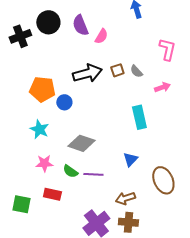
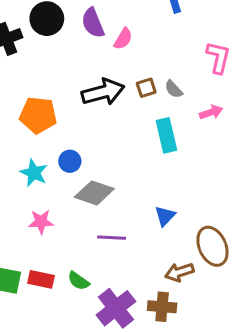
blue circle: (64, 102) -> (70, 161), moved
cyan rectangle: (139, 117) -> (166, 135), moved
green semicircle: (70, 171) -> (78, 281), moved
red rectangle: (52, 194) -> (41, 279), moved
brown arrow: (125, 198) -> (179, 272), moved

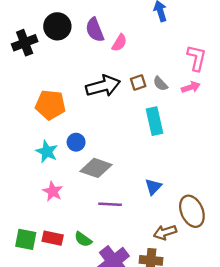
pink arrow: (211, 112) -> (191, 87), moved
pink star: (41, 222) -> (53, 191), turned 30

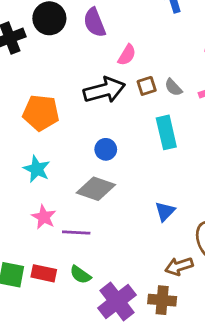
pink semicircle: (119, 43) -> (127, 55), moved
blue circle: (76, 142) -> (106, 149), moved
purple line: (110, 204) -> (76, 232), moved

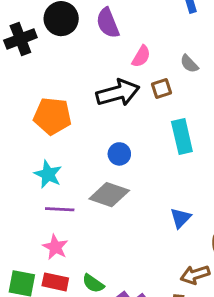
gray semicircle: (173, 87) -> (189, 64), moved
pink star: (44, 217) -> (55, 247), moved
purple line: (76, 232) -> (60, 209), moved

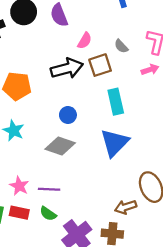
brown square: (162, 88) -> (100, 65), size x1.5
purple line: (60, 209) -> (49, 189), moved
blue triangle: (180, 218) -> (115, 143), moved, size x1.8

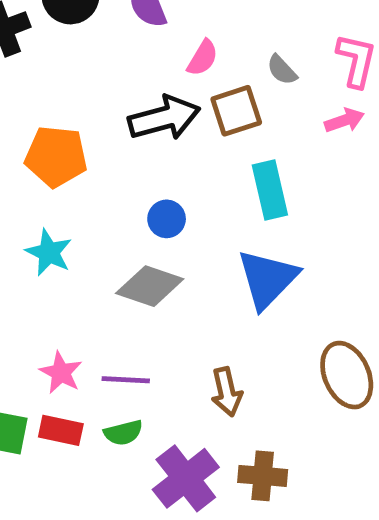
brown arrow: (126, 207) -> (227, 392), moved, turned -85
green semicircle: (48, 214) -> (123, 433), turned -49

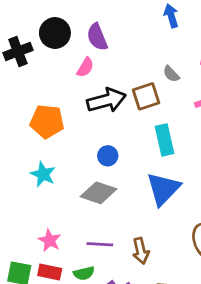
pink semicircle: (203, 58) -> (85, 67), moved
purple line: (126, 380) -> (100, 244), moved

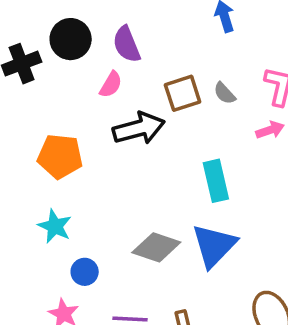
brown square: (146, 96) -> (183, 93), moved
blue circle: (108, 156) -> (85, 272), moved
gray diamond: (99, 193) -> (156, 247), moved

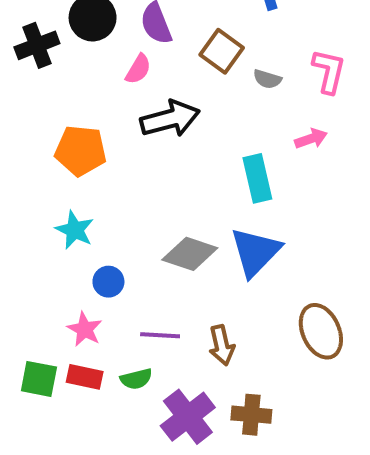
brown square: (183, 93) -> (222, 51), moved, turned -36
gray semicircle: (225, 93) -> (267, 79), turned -30
pink arrow: (270, 130) -> (311, 139), moved

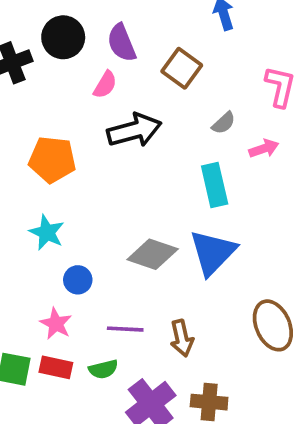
gray semicircle: (267, 79) -> (224, 123), moved, turned -60

